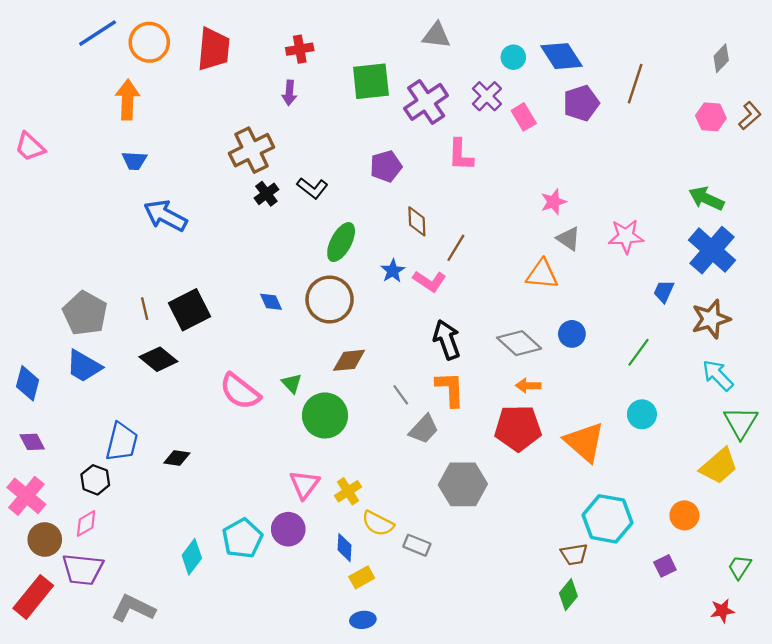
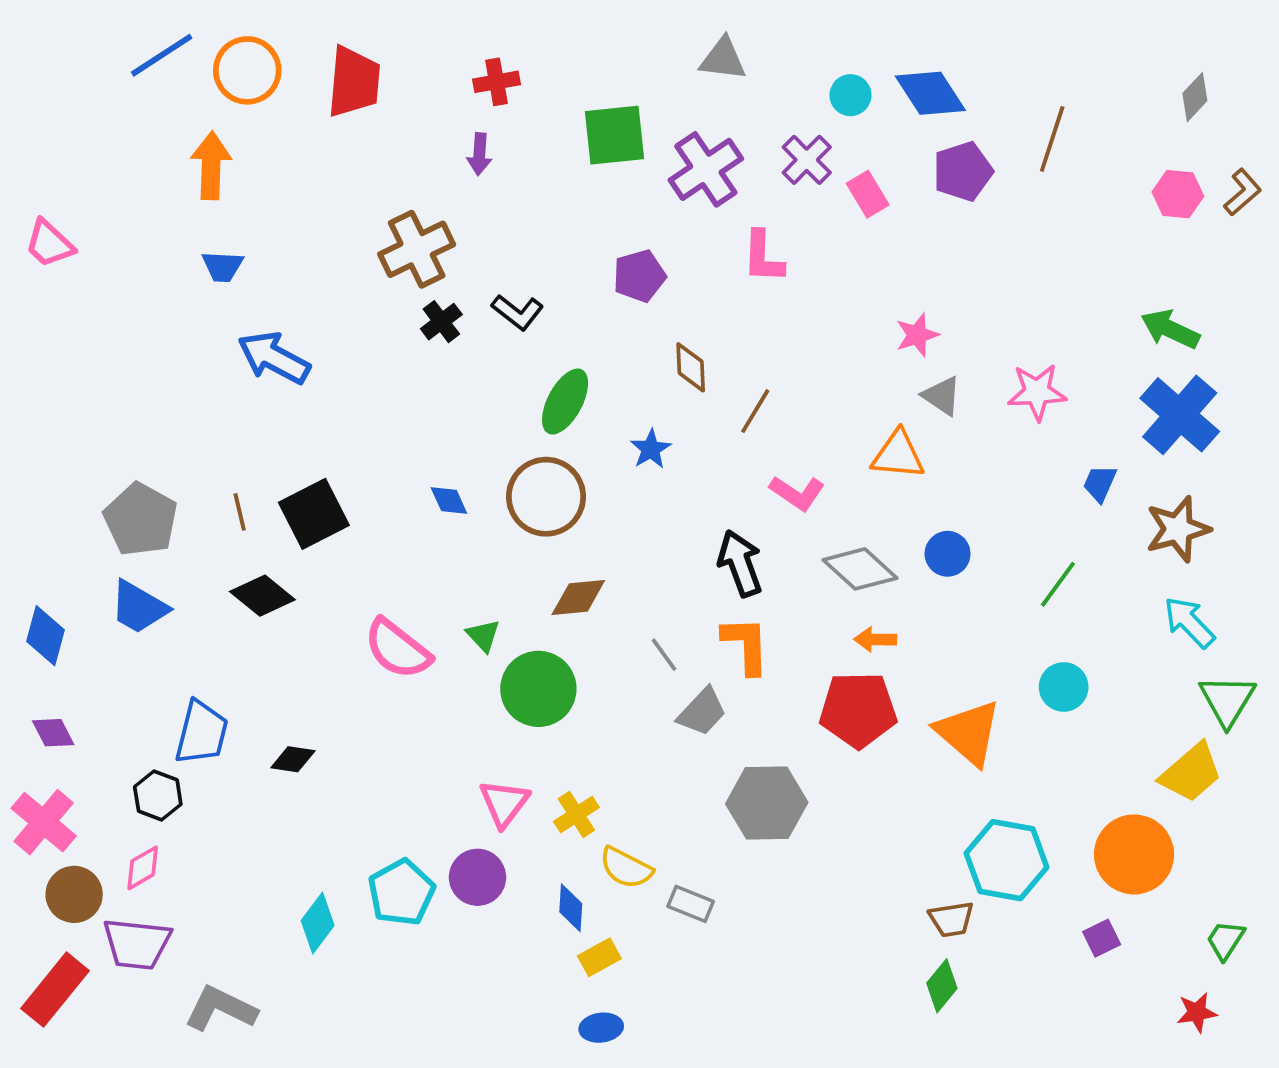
pink L-shape: (429, 281) -> (797, 493), moved
orange circle: (684, 515) -> (1134, 854), size x1.6

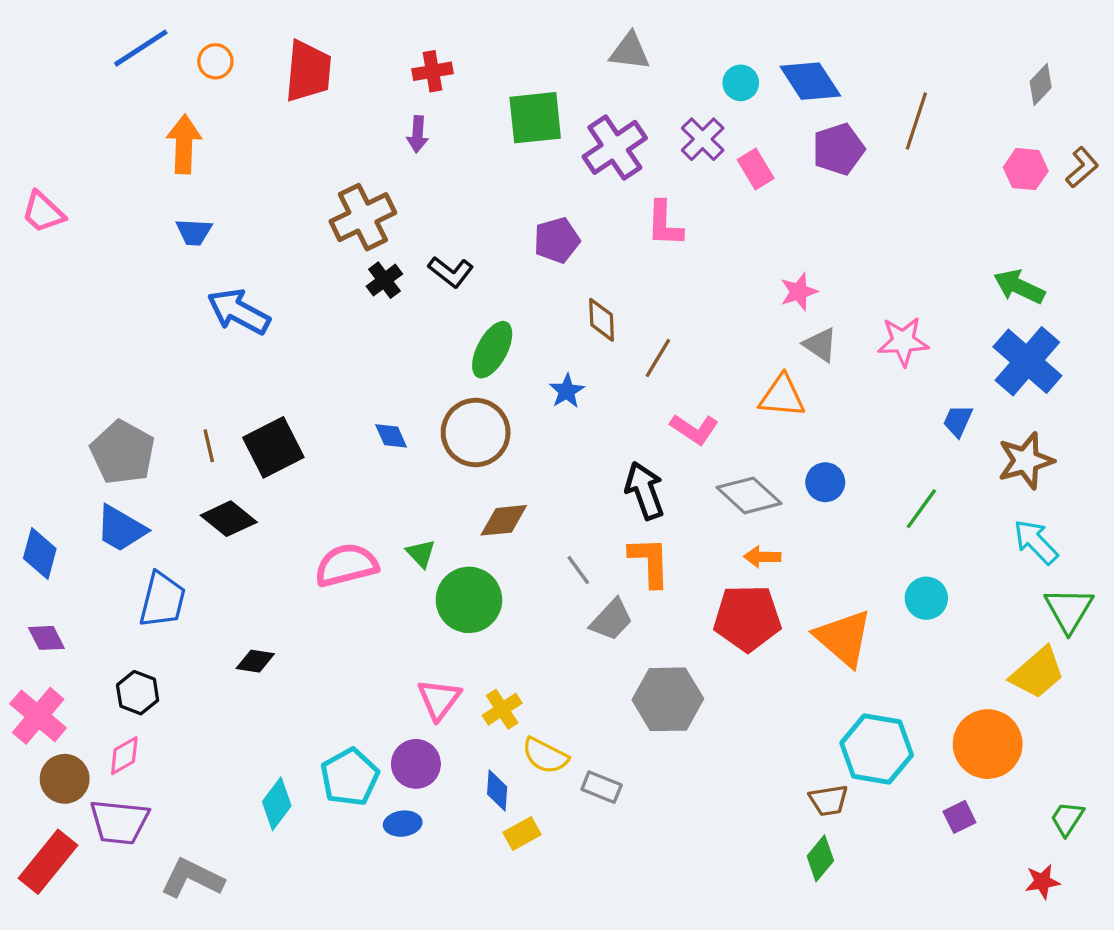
orange circle: (247, 70) -> (215, 61), size x0.6
pink semicircle: (398, 649) -> (346, 565), turned 128
blue trapezoid: (202, 733) -> (162, 600), moved
blue ellipse: (601, 1028) -> (403, 824), moved

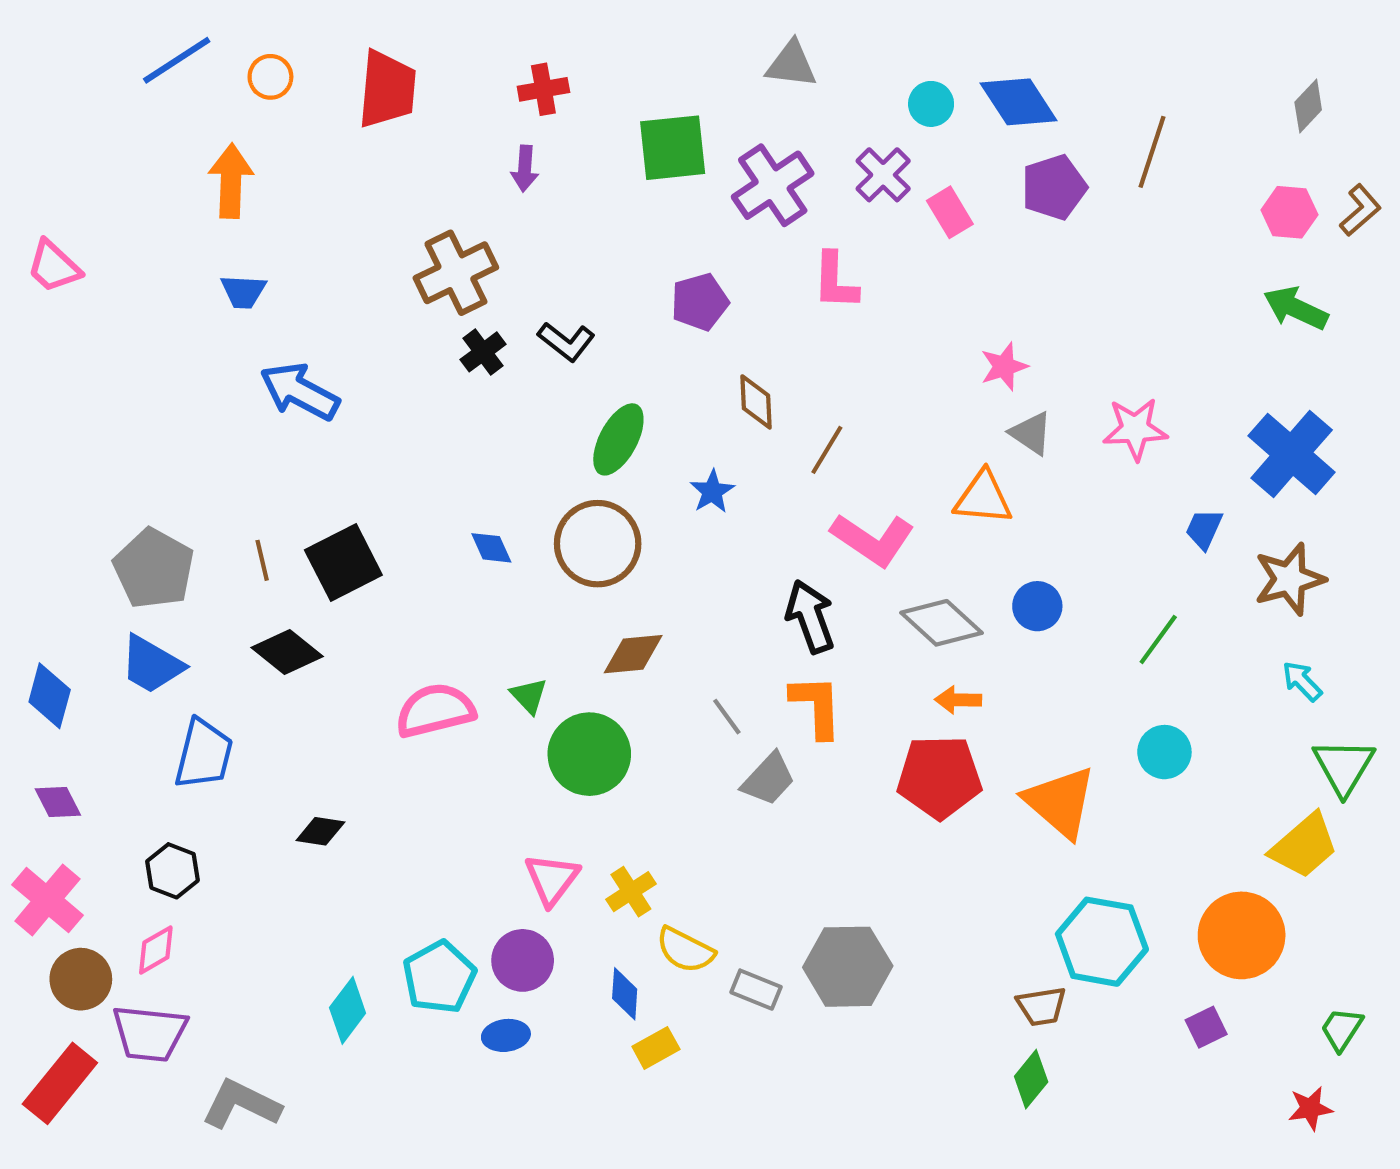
green arrow: (1019, 287) -> (1296, 308), moved
pink L-shape: (694, 429) -> (873, 539), size x1.4
cyan arrow: (1036, 542) -> (1302, 681), size x0.7
gray hexagon: (668, 699) -> (848, 967), moved

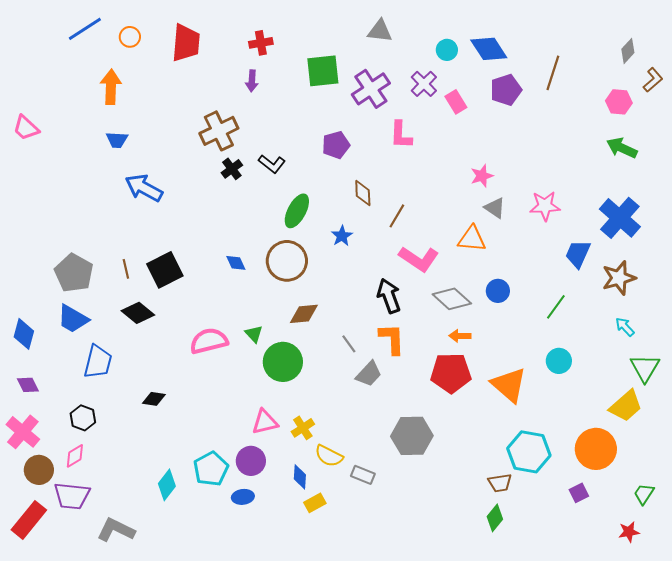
brown L-shape: (1360, 210) -> (653, 80), moved
blue trapezoid: (1204, 529) -> (578, 254), size x1.4
pink triangle: (552, 879) -> (265, 422), turned 40
gray hexagon: (848, 967) -> (412, 436), moved

